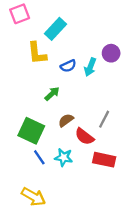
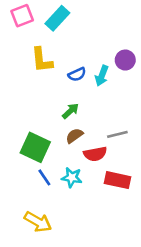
cyan rectangle: (56, 29) -> (57, 18), moved
green arrow: (52, 94) -> (70, 111), moved
gray line: (104, 119) -> (117, 134), turned 48
red semicircle: (84, 137) -> (95, 154), turned -48

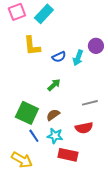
brown semicircle: (74, 136) -> (53, 115), moved
red semicircle: (95, 154) -> (84, 128), moved
red rectangle: (117, 180) -> (68, 155), moved
yellow arrow: (38, 222) -> (22, 160), moved

